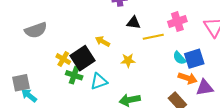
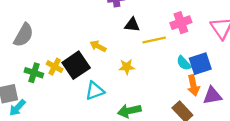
gray semicircle: (36, 30) -> (24, 35), turned -40
green cross: (74, 75) -> (34, 73), moved
orange arrow: (188, 78) -> (193, 85), turned 60
cyan arrow: (29, 95) -> (17, 108), turned -84

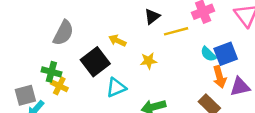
black triangle: (132, 25) -> (152, 16), turned -42
gray semicircle: (24, 35) -> (63, 33), moved
yellow cross: (55, 67) -> (59, 86), moved

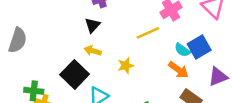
black triangle: (152, 16) -> (93, 25), moved
gray semicircle: (63, 33) -> (18, 40), moved
orange arrow: (219, 77) -> (178, 70), moved, turned -30

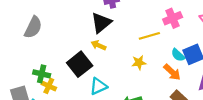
black triangle: (93, 25) -> (101, 23), size x1.5
yellow star: (126, 66) -> (139, 63), moved

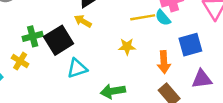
cyan semicircle: (178, 55) -> (163, 18), moved
orange arrow: (172, 72) -> (164, 62), turned 36
green cross: (42, 74) -> (33, 36), moved, turned -35

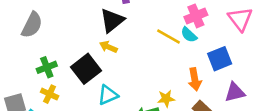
yellow line: (143, 17) -> (168, 36), turned 45
green cross: (33, 36) -> (47, 67), moved
yellow star: (127, 47) -> (166, 99), moved

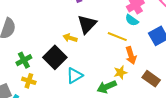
black triangle: (112, 20) -> (87, 24), moved
yellow line: (168, 36) -> (117, 37), moved
orange arrow: (195, 79) -> (131, 55), moved

